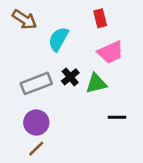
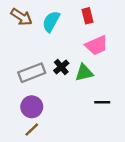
cyan semicircle: (58, 39) -> (51, 21), moved

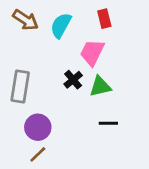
pink trapezoid: (97, 45) -> (92, 53), moved, turned 140
gray rectangle: (32, 73) -> (20, 86), moved, turned -60
black line: (102, 102) -> (108, 123), moved

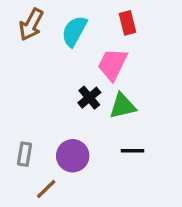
brown arrow: (26, 20) -> (31, 25), turned 85
gray rectangle: (20, 86) -> (25, 154), moved, size x0.6
purple circle: (38, 127) -> (73, 156), moved

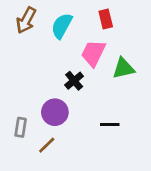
green triangle: (123, 106) -> (123, 68), moved
purple circle: (73, 156) -> (55, 112), moved
brown line: (46, 189) -> (47, 145), moved

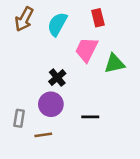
black cross: (74, 81) -> (57, 78), moved
black line: (110, 125) -> (90, 117), moved
brown line: (47, 145) -> (43, 135), turned 36

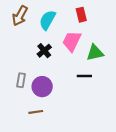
black cross: (57, 78) -> (44, 51), moved
black line: (90, 117) -> (84, 76), moved
gray rectangle: (19, 118) -> (21, 80), moved

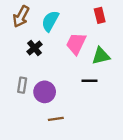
red rectangle: (81, 15) -> (100, 15), moved
black cross: (44, 51) -> (34, 48), moved
brown line: (36, 112) -> (56, 119), moved

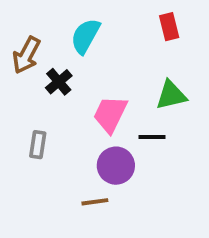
brown arrow: (21, 17) -> (26, 55), moved
pink trapezoid: (76, 44) -> (110, 114), moved
purple circle: (45, 92) -> (116, 166), moved

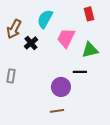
pink trapezoid: (110, 114) -> (66, 38), moved
gray rectangle: (38, 145) -> (11, 76), moved
brown line: (95, 202) -> (57, 111), moved

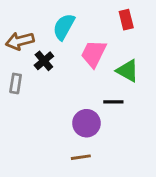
brown arrow: (14, 29) -> (20, 41), turned 48
green triangle: (90, 50) -> (128, 71), turned 42
gray rectangle: (11, 76) -> (16, 83), moved

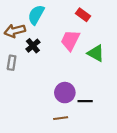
red rectangle: (126, 20) -> (83, 15), moved, turned -40
cyan semicircle: (64, 27) -> (36, 15), moved
black line: (113, 102) -> (85, 101), moved

